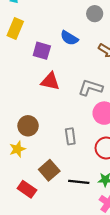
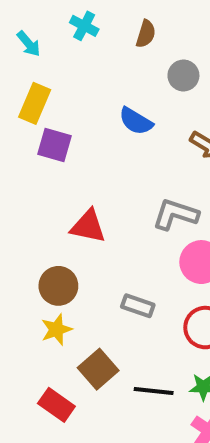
purple square: (42, 51) -> (54, 145), moved
red triangle: (50, 81) -> (88, 226), moved
gray rectangle: (70, 136) -> (138, 306), turned -63
yellow star: (17, 149) -> (56, 330), moved

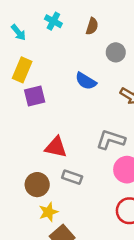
purple square: (54, 145) -> (35, 96), turned -30
gray rectangle: (138, 306) -> (72, 177), moved
yellow star: (56, 330) -> (48, 212), moved

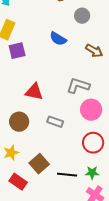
gray rectangle: (72, 177) -> (55, 122), moved
yellow star: (48, 212) -> (11, 153), moved

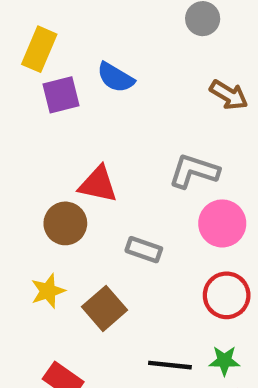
blue semicircle: (58, 39) -> (115, 77), moved
brown circle: (19, 122) -> (65, 223), moved
yellow star: (11, 153) -> (48, 291), moved
brown square: (39, 164) -> (105, 308), moved

